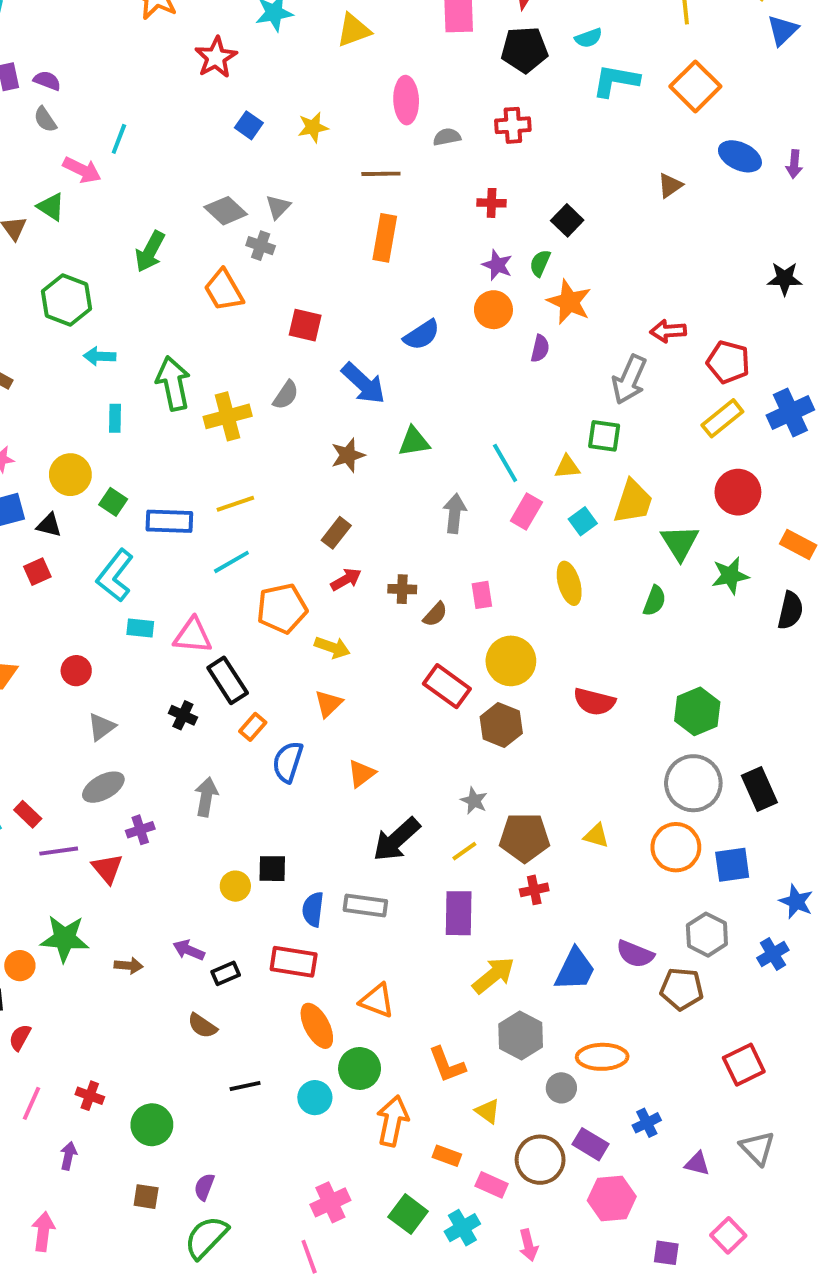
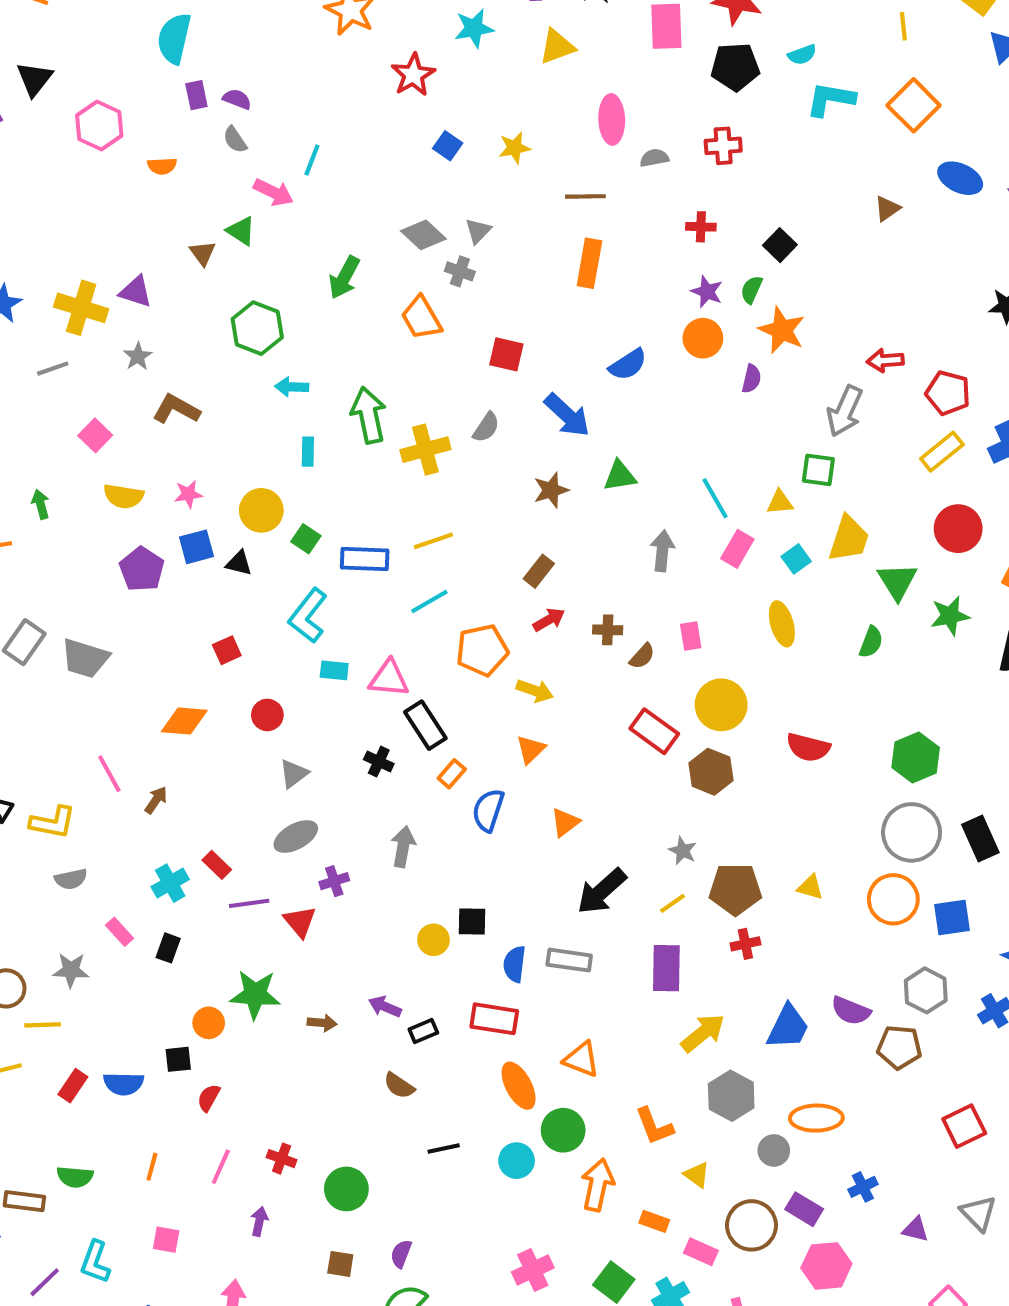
red square: (37, 572) -> (227, 650), moved

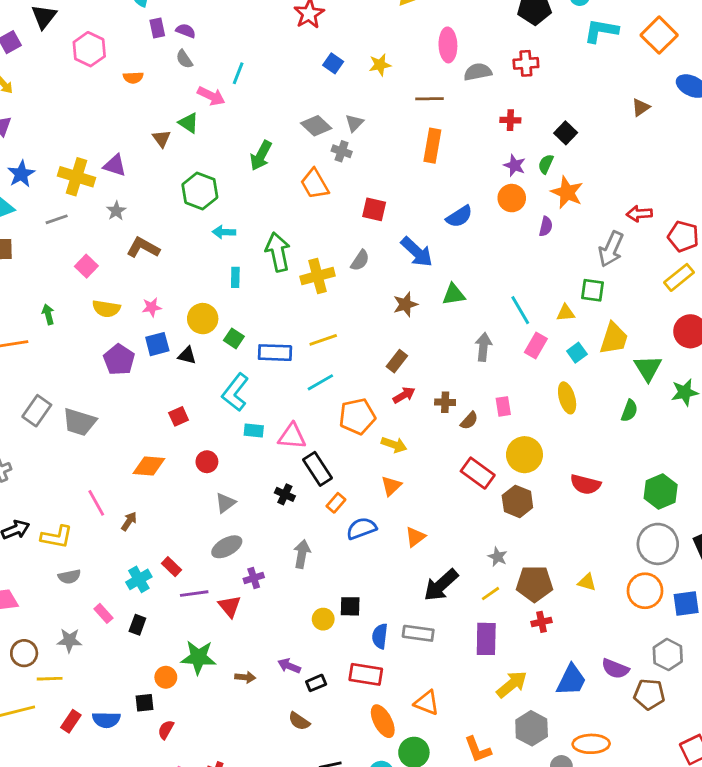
gray semicircle: (654, 158) -> (478, 72), size x1.4
blue semicircle: (488, 810) -> (361, 528), turned 52

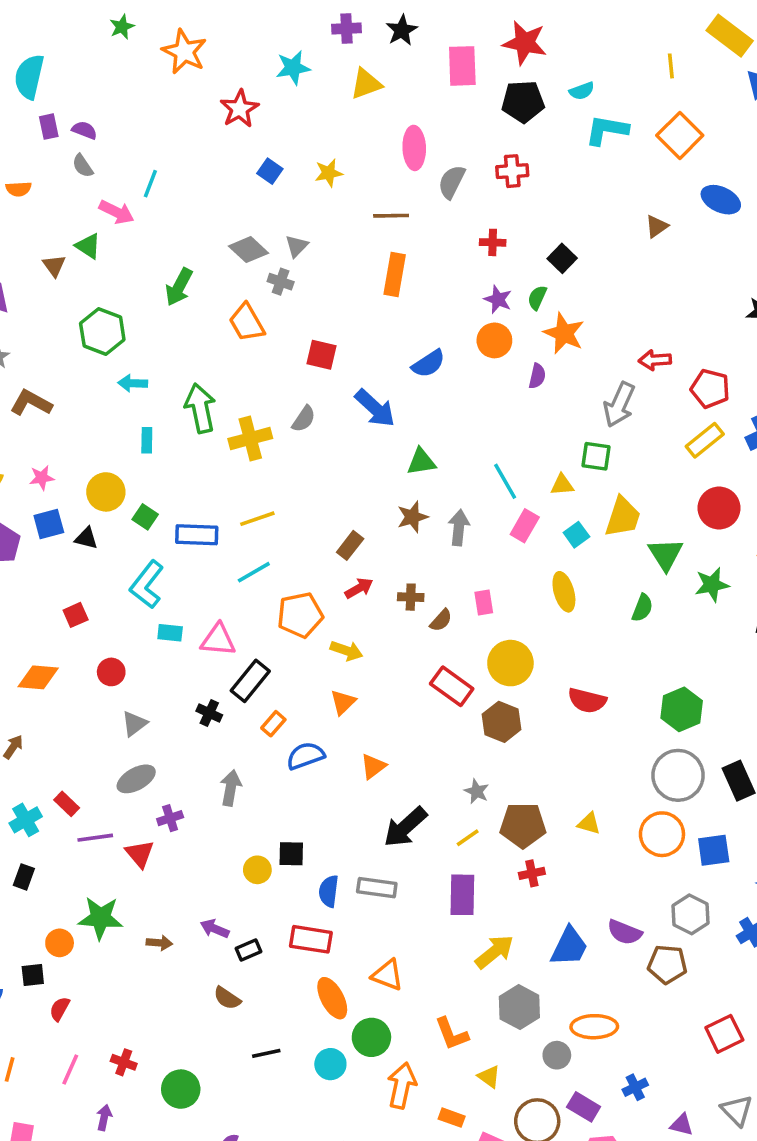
gray semicircle: (478, 72) -> (452, 182), turned -52
brown star: (405, 304) -> (412, 517), moved
black rectangle: (318, 469) -> (250, 681), turned 72

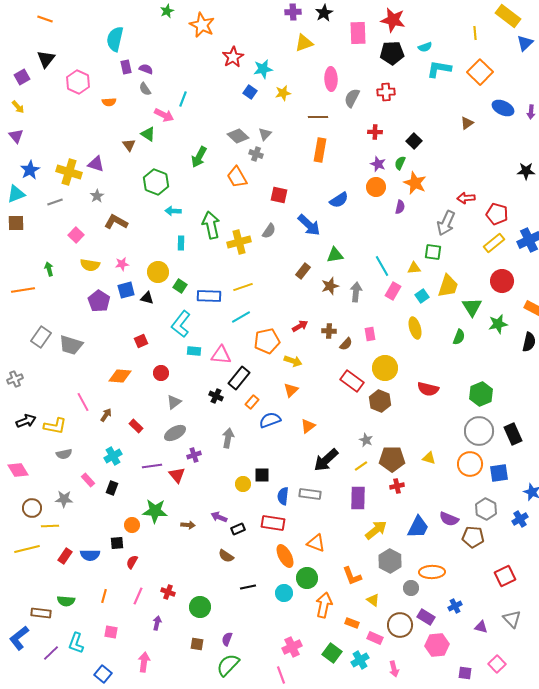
cyan star: (293, 68) -> (263, 69), moved
brown rectangle: (350, 545) -> (303, 271), moved
red rectangle: (67, 804) -> (136, 426), moved

